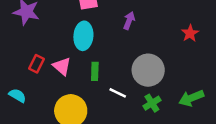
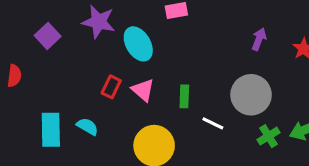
purple arrow: (129, 21) -> (259, 39), moved
cyan ellipse: (83, 36) -> (138, 44), moved, turned -36
green cross: (152, 103) -> (268, 136), moved

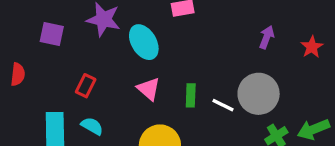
purple square: (48, 36) -> (52, 34), turned -35
red rectangle: (111, 87) -> (86, 86), moved
white line: (213, 123) -> (223, 105), moved

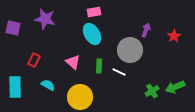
cyan ellipse: (144, 42) -> (92, 34), moved
gray circle: (259, 94) -> (130, 50), moved
cyan semicircle: (92, 126) -> (48, 85), moved

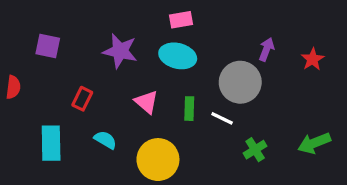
purple star: (45, 19) -> (120, 51), moved
cyan ellipse: (92, 34) -> (178, 56), turned -45
green cross: (152, 91) -> (255, 150), moved

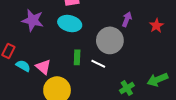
pink triangle: (146, 102) -> (43, 67), moved
cyan semicircle: (105, 140) -> (23, 66), moved
green cross: (255, 150) -> (127, 88), moved

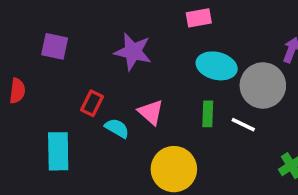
cyan ellipse: (70, 24) -> (217, 66), moved
pink triangle: (43, 67) -> (151, 112), moved

